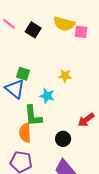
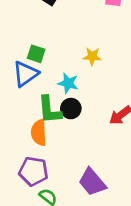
blue triangle: (15, 89) -> (25, 74), turned 45
black circle: (63, 139) -> (71, 109), moved

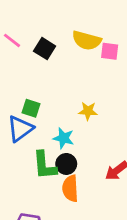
orange semicircle: (39, 133) -> (70, 188), moved

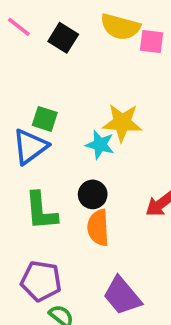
yellow star: (88, 111) -> (122, 123), size x1.5
cyan star: (64, 138) -> (100, 145), moved
green L-shape: (45, 165) -> (41, 211), moved

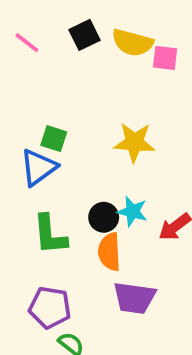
black square: (63, 38) -> (84, 35), moved, turned 32
cyan star: (100, 145) -> (132, 211), moved
purple trapezoid: (122, 296) -> (134, 298), moved, turned -42

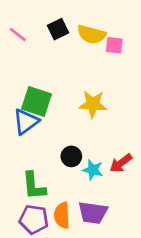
green square: (54, 139) -> (37, 101), size x1.6
cyan star: (132, 211) -> (93, 170), moved
green L-shape: (50, 235) -> (34, 186), moved
orange semicircle: (109, 252) -> (62, 215), moved

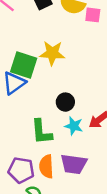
yellow star: (93, 104) -> (52, 53), moved
black circle: (71, 156) -> (65, 102), moved
green L-shape: (34, 186) -> (41, 132), moved

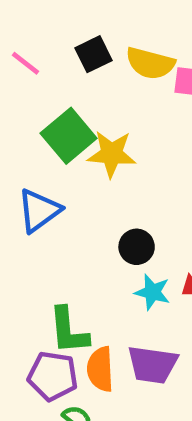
green square: (24, 65) -> (69, 136), moved, turned 32
green L-shape: (41, 132) -> (69, 331), moved

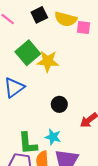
cyan star: (152, 292) -> (53, 137), moved

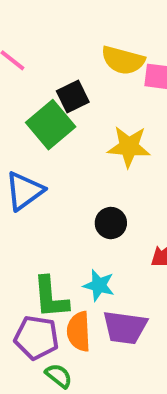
black square: (39, 15) -> (73, 96), moved
yellow star: (48, 61) -> (129, 147), moved

